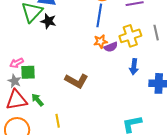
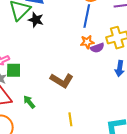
green arrow: (37, 100) -> (29, 102), moved
yellow line: (58, 121) -> (70, 119), moved

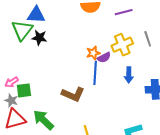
blue line: (87, 16) -> (95, 73), moved
green arrow: (29, 102) -> (43, 120), size x1.6

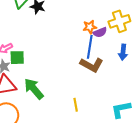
brown L-shape: (73, 94) -> (92, 65), moved

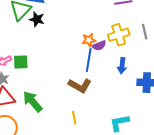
green square: (17, 58) -> (21, 62), moved
brown L-shape: (92, 65) -> (80, 85), moved

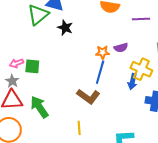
black star: (37, 19) -> (65, 28), moved
yellow cross: (119, 35) -> (141, 69), moved, turned 35
purple semicircle: (99, 46) -> (121, 48), moved

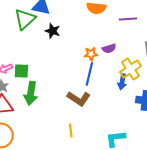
yellow cross: (141, 69) -> (131, 69), turned 35
green arrow: (39, 107) -> (31, 93), moved, turned -135

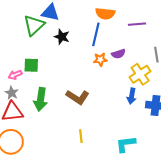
green square: (21, 71) -> (31, 65), moved
blue line: (89, 74) -> (96, 34), moved
blue arrow: (122, 82) -> (132, 96), moved
brown L-shape: (79, 99) -> (78, 97), moved

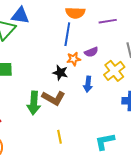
black star: (62, 37) -> (60, 73), moved
blue arrow: (132, 96) -> (88, 84), moved
green arrow: (41, 99) -> (34, 103), moved

